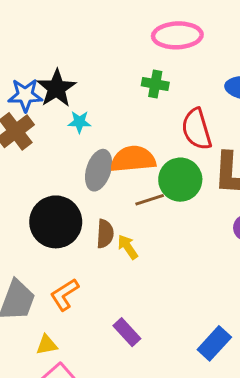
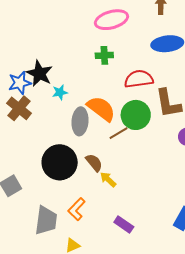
red semicircle: (197, 129) -> (139, 79), turned 112
orange semicircle: (133, 159) -> (101, 109), turned 56
brown semicircle: (105, 234) -> (94, 163), turned -30
yellow arrow: (128, 247) -> (108, 179), moved

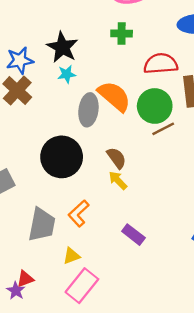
black star: (39, 73) -> (62, 47), moved
brown line: (119, 133) -> (163, 129), moved
brown semicircle: (94, 163) -> (116, 158), moved

